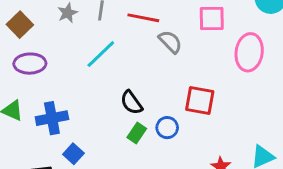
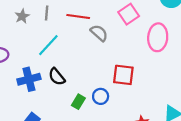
pink square: (212, 19) -> (129, 14), turned -30
black semicircle: (131, 103) -> (57, 77), moved
blue cross: (52, 118) -> (29, 79), moved

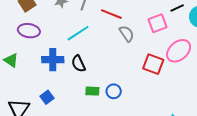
pink ellipse: (158, 37) -> (179, 51), turned 30
red square: (123, 75) -> (153, 64), moved
green rectangle: (78, 102) -> (92, 91), turned 48

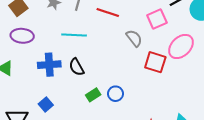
cyan line: (78, 33) -> (74, 35), turned 40
gray semicircle: (127, 34) -> (134, 38), moved
green rectangle: (92, 91) -> (93, 95), turned -32

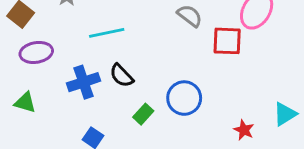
blue circle: (115, 94) -> (184, 98), size x1.5
green rectangle: (93, 95) -> (143, 114), moved

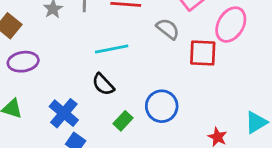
cyan line: (107, 33) -> (112, 49), moved
blue cross: (83, 82) -> (64, 113), moved, turned -32

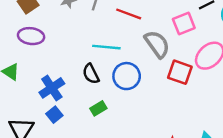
gray semicircle: (168, 29) -> (157, 44), size x1.4
blue circle: (162, 106) -> (127, 76), moved

